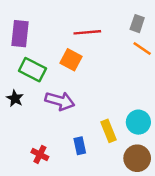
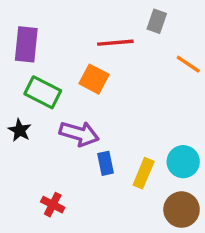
gray rectangle: (137, 24) -> (157, 21), moved
yellow rectangle: (108, 131) -> (144, 173), turned 45
blue rectangle: (80, 146) -> (106, 163), moved

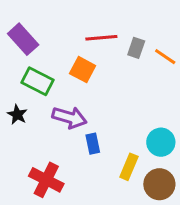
gray rectangle: (157, 21) -> (136, 48), moved
purple rectangle: (26, 44) -> (23, 39), turned -48
yellow rectangle: (144, 173) -> (129, 167), moved
red cross: (53, 205) -> (46, 180), size x1.6

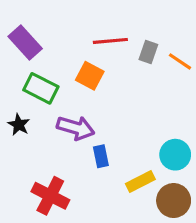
yellow rectangle: (129, 167) -> (140, 182), turned 40

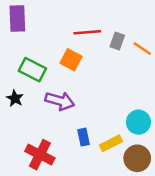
purple rectangle: (25, 42) -> (17, 19), moved, turned 40
blue rectangle: (101, 156) -> (84, 137), moved

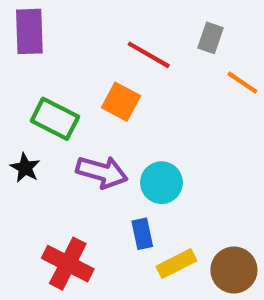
red line: (87, 32) -> (149, 55), turned 35
gray rectangle: (117, 41) -> (210, 38), moved
cyan circle: (138, 122) -> (161, 183), moved
yellow rectangle: (111, 143) -> (176, 264), moved

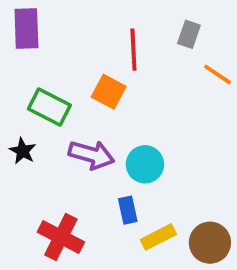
red line: (149, 55) -> (133, 50), turned 57

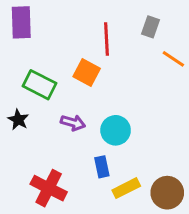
purple arrow: (91, 155) -> (73, 123), size x0.7

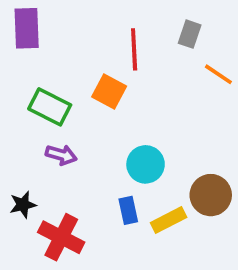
black star: (18, 120) -> (23, 205), moved, turned 30
purple arrow: (73, 123) -> (61, 155), moved
yellow rectangle: (126, 188) -> (169, 220), moved
brown circle: (167, 193) -> (211, 195), moved

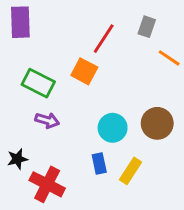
red line: (134, 49) -> (104, 39), turned 36
brown circle: (211, 195) -> (157, 123), moved
yellow rectangle: (169, 220) -> (130, 171), turned -30

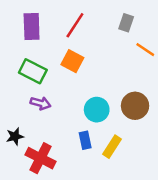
purple rectangle: (20, 22) -> (32, 27), moved
red line: (104, 39) -> (75, 25), moved

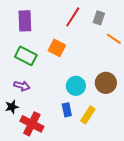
red line: (75, 25) -> (73, 17), moved
purple arrow: (40, 103) -> (22, 86), moved

